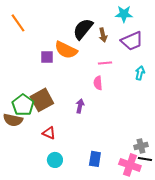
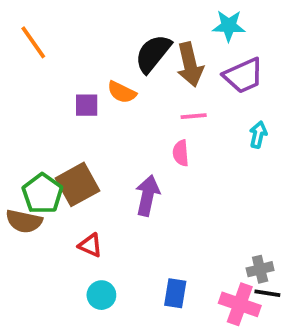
brown arrow: (103, 35) -> (190, 65), size x1.6
orange semicircle: (66, 50) -> (122, 92), size x0.7
purple arrow: (80, 106) -> (148, 195), size x1.5

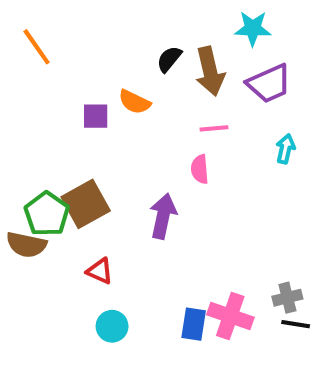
black semicircle: (153, 53) -> (169, 59), size x0.6
pink cross: (240, 304) -> (230, 316), moved

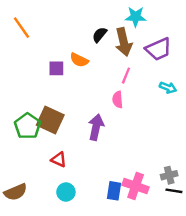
cyan star: (253, 28) -> (136, 17), moved
pink line: (214, 128) -> (126, 76), turned -63
cyan arrow: (285, 149) -> (168, 88), turned 98
brown square: (86, 204) -> (50, 120), turned -36
brown semicircle: (26, 245) -> (16, 192), moved, turned -35

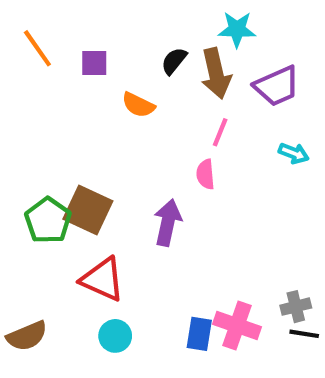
purple square: (56, 68) -> (94, 63), moved
red triangle: (59, 160) -> (103, 279), size x1.6

